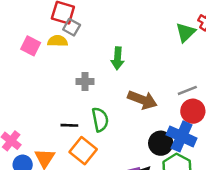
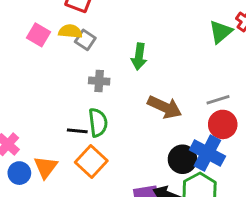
gray square: (72, 27) -> (85, 40), moved
green semicircle: (100, 120) -> (98, 122), moved

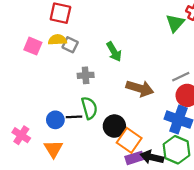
green arrow: (139, 57) -> (114, 52), turned -30
black circle: (183, 159) -> (114, 126), moved
orange square: (91, 162) -> (129, 140), moved
blue circle: (19, 173) -> (55, 120), moved

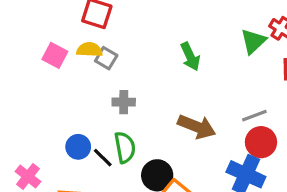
green arrow: (114, 52) -> (190, 57), moved
black line: (74, 117) -> (103, 158), turned 42
blue circle: (55, 120) -> (78, 147), moved

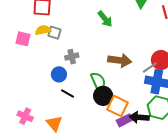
gray line: (254, 116) -> (150, 67), moved
blue circle: (78, 147) -> (59, 74), moved
green semicircle: (125, 147) -> (98, 81), moved

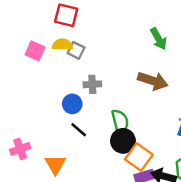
green arrow: (105, 19) -> (159, 39), moved
brown arrow: (120, 60) -> (153, 81), moved
pink cross: (25, 116) -> (20, 149), turned 35

